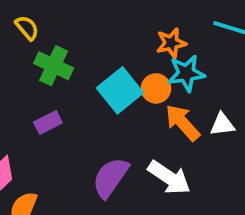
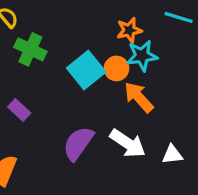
purple rectangle: (48, 123) -> (19, 110), moved, turned 70
white triangle: (222, 124) -> (172, 155), moved

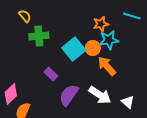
green cross: (30, 49) -> (39, 36), turned -30
purple rectangle: (19, 110) -> (51, 74), moved
white triangle: (172, 155) -> (128, 102), turned 48

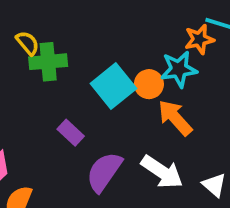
yellow semicircle: (25, 16) -> (28, 43), moved
orange star: (101, 24) -> (199, 39), moved

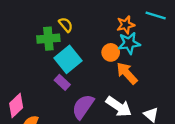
orange star: (199, 39) -> (126, 25), moved
yellow semicircle: (28, 43) -> (66, 25), moved
cyan square: (113, 86) -> (68, 59), moved

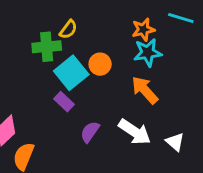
yellow semicircle: (66, 25) -> (68, 29), turned 77
orange circle: (111, 52) -> (100, 64), moved
purple semicircle: (83, 107) -> (90, 132), size x0.7

